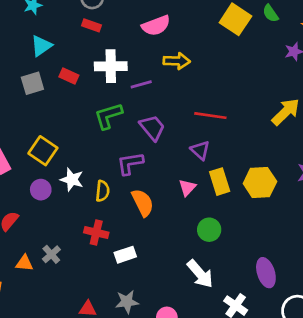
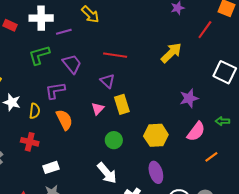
yellow arrow: (177, 61) -> (90, 14), turned 42
yellow hexagon: (260, 182) -> (156, 135), moved
white rectangle: (125, 255) -> (51, 167), moved

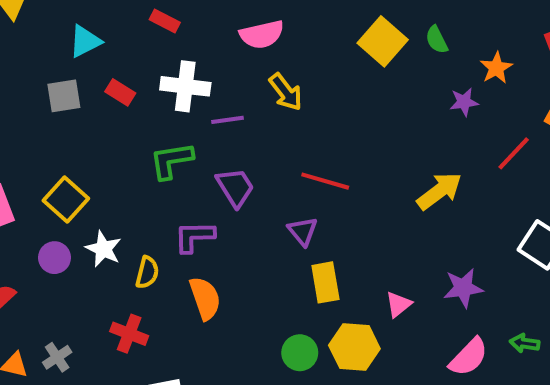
pink triangle: (98, 109) -> (398, 304), moved
yellow hexagon: (156, 135) -> (354, 347), moved

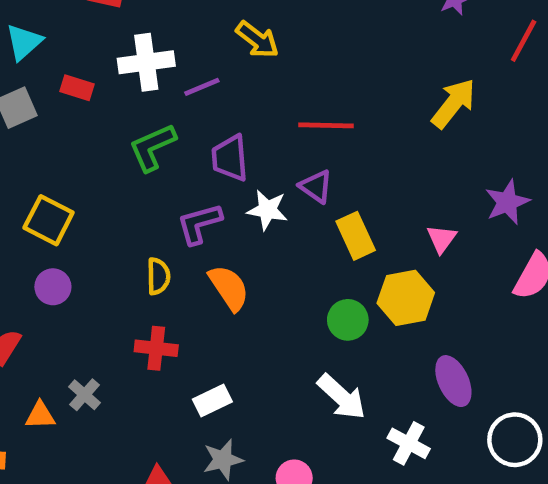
purple trapezoid: (235, 187) -> (230, 158), turned -138
white star: (103, 249) -> (267, 210), moved

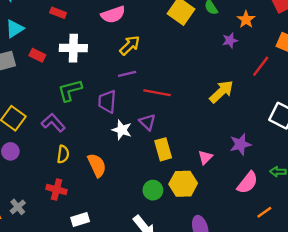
yellow arrow: (257, 40) -> (130, 45), turned -90
purple line: (202, 87) -> (127, 74), moved
purple L-shape: (199, 224) -> (53, 123), moved, turned 55

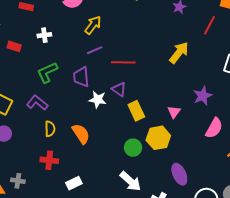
white cross: (73, 48) -> (44, 35), size x0.6
gray cross: (18, 207) -> (18, 181), turned -32

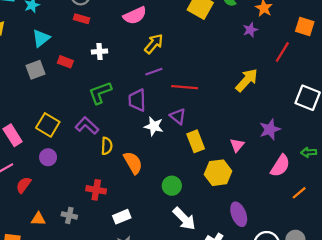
yellow semicircle: (50, 129) -> (107, 146), moved
green circle: (133, 148) -> (172, 186), moved
gray cross: (18, 181) -> (69, 215), moved

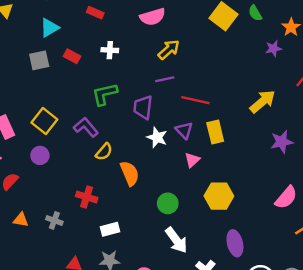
purple star: (270, 129) -> (282, 142), moved
yellow rectangle: (196, 141) -> (215, 132), moved
pink triangle: (237, 145) -> (192, 160), moved
yellow semicircle: (107, 146) -> (104, 152), turned 30

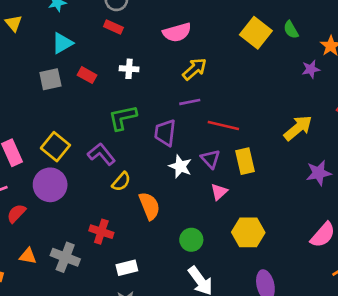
purple circle: (40, 155) -> (50, 185), size x1.6
gray cross: (54, 220) -> (65, 257), size x1.5

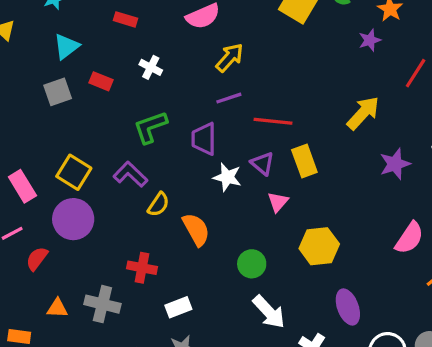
white cross: (129, 69) -> (151, 67), turned 30

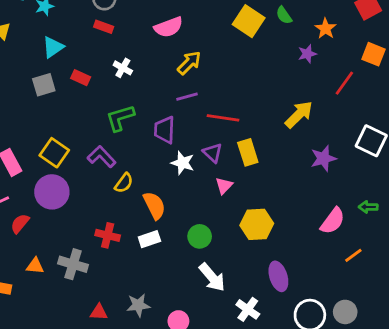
white rectangle: (178, 307) -> (149, 239), moved

